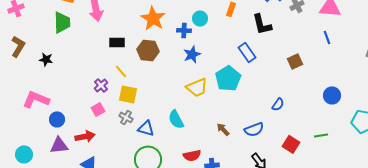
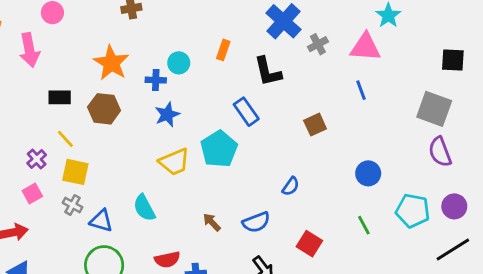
green line: (321, 135) -> (364, 225), moved, turned 72

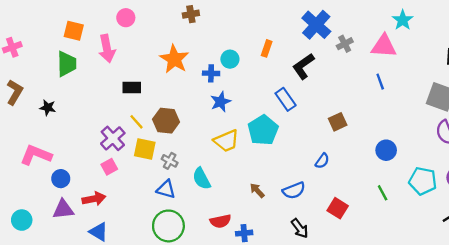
black L-shape: (268, 71) -> (303, 66), turned 68
brown hexagon: (104, 109) -> (166, 121), moved
brown square: (315, 125) -> (338, 122), moved
purple cross: (37, 159) -> (113, 138), size x1.5
gray cross: (73, 205) -> (170, 161), moved

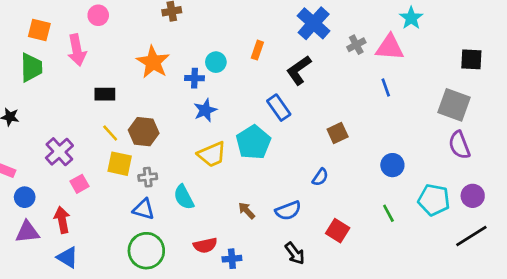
gray cross: (345, 44) -> (356, 45), moved
purple cross: (113, 138) -> (59, 152), moved
gray cross: (170, 161) -> (148, 177), turned -35
red arrow: (94, 199) -> (62, 220), turned -90

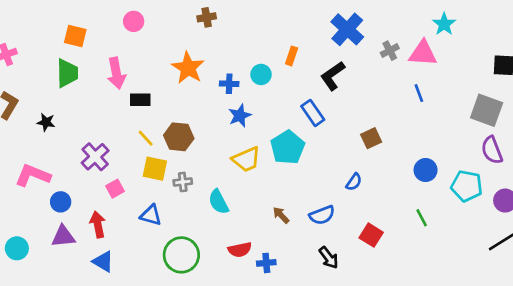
pink arrow: (77, 50) -> (116, 73), moved
cyan circle: (216, 62) -> (261, 74), moved
cyan pentagon: (434, 200) -> (467, 186), moved
blue triangle: (144, 209) -> (151, 215), moved

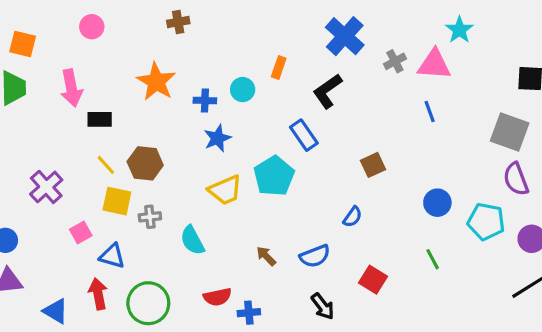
pink square: (115, 189) -> (81, 233), moved
red arrow: (98, 224) -> (98, 294), moved

